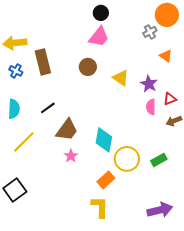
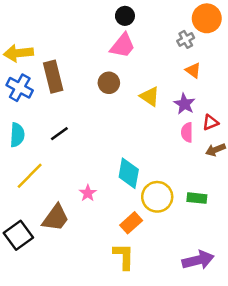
orange triangle: (166, 56) -> (193, 70), moved
blue cross: (16, 71) -> (20, 88), size x1.5
brown trapezoid: (67, 130) -> (56, 218), moved
green rectangle: (159, 160) -> (197, 198), turned 35

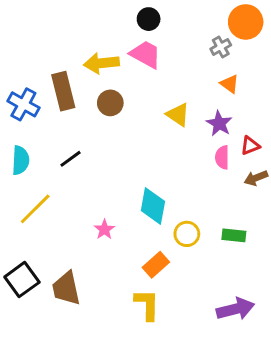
pink trapezoid: (123, 46) -> (146, 54), turned -100
yellow arrow: (18, 53) -> (101, 63), moved
brown circle: (109, 83) -> (110, 103), moved
yellow circle: (157, 197) -> (187, 234), size x0.7
brown trapezoid: (56, 218) -> (66, 288), moved, turned 132

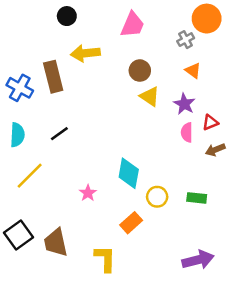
black circle: (149, 19) -> (67, 16), moved
pink trapezoid: (146, 54) -> (132, 25), moved, turned 84
brown circle: (110, 103) -> (140, 71), moved
yellow L-shape: (147, 305) -> (105, 259), moved

